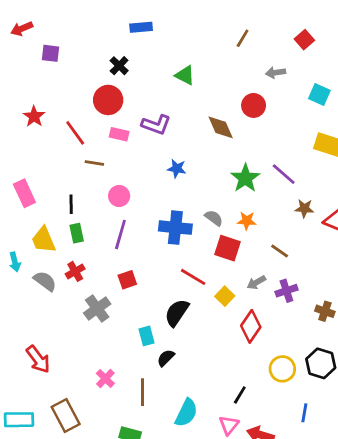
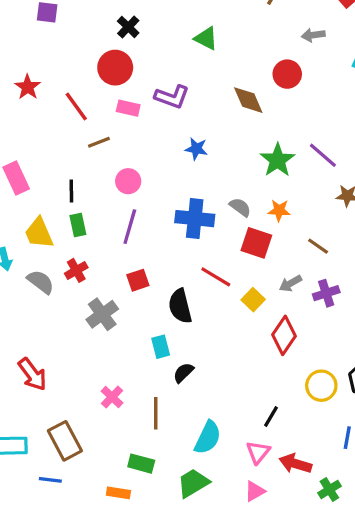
brown line: (94, 163) -> (99, 142), turned -30
black semicircle: (177, 313) -> (180, 306), moved, turned -48

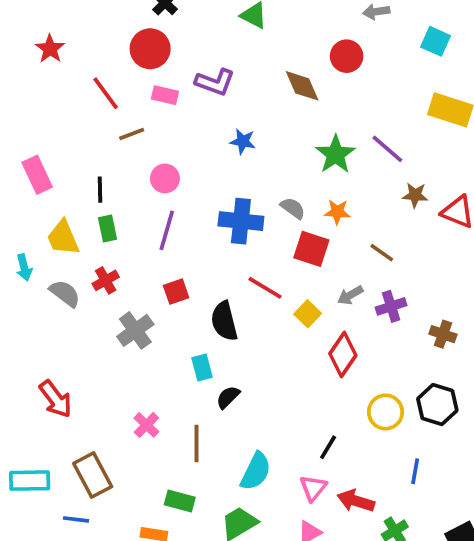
red star: (28, 87) -> (50, 49), moved

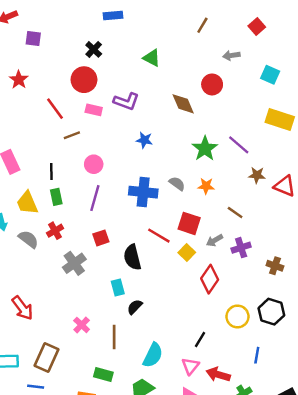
red square: (311, 249) -> (189, 223), moved
brown rectangle: (93, 475) -> (47, 358), turned 52

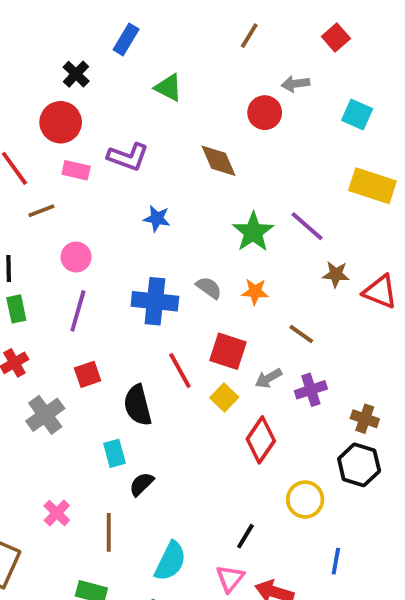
blue rectangle: (113, 16) -> (126, 39), moved, turned -54
red circle: (212, 84) -> (265, 113), moved
red line: (159, 236) -> (180, 371), turned 30
black hexagon: (271, 312) -> (359, 465), moved

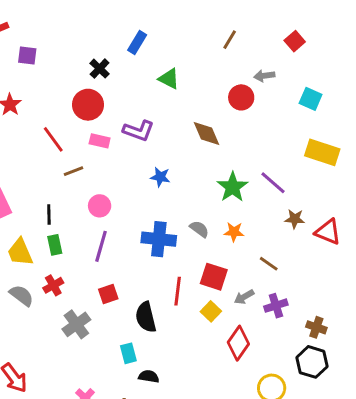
red line: (180, 371) -> (178, 291), turned 36
black semicircle: (141, 484) -> (149, 376), turned 54

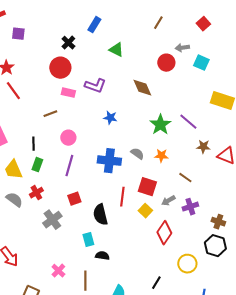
cyan square: (311, 99) -> (201, 63), moved
red line: (53, 139) -> (13, 91), moved
green rectangle: (55, 245) -> (37, 165), turned 32

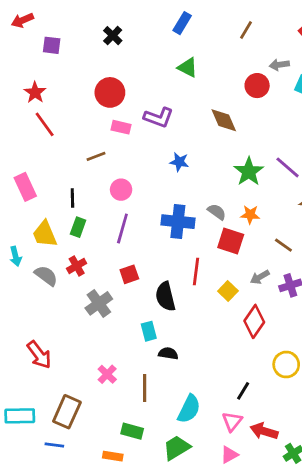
blue rectangle: (94, 25) -> (182, 23), moved
black cross: (68, 43) -> (113, 36), moved
red square: (147, 187) -> (231, 241), moved

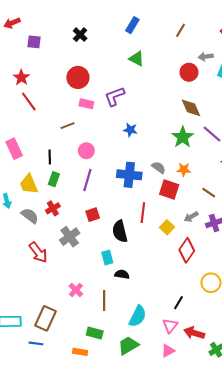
purple L-shape: (159, 117) -> (115, 96), turned 140
brown diamond: (224, 120) -> (191, 108), moved
red arrow: (39, 355) -> (38, 252), moved

